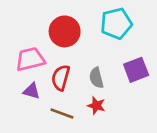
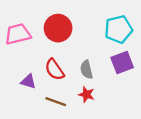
cyan pentagon: (116, 24) -> (119, 29), moved
pink trapezoid: (30, 59) -> (18, 34), moved
red semicircle: (61, 78) -> (54, 70), turned -50

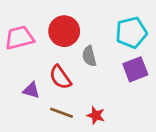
gray semicircle: (87, 70) -> (89, 56), moved
red star: (87, 94) -> (96, 115), moved

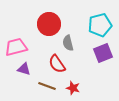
pink trapezoid: (19, 38) -> (16, 47), moved
red semicircle: (60, 77) -> (57, 64), moved

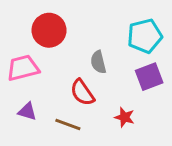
red circle: (49, 24) -> (49, 30), moved
purple triangle: (24, 69) -> (27, 111), moved
red star: (73, 88) -> (124, 117), moved

